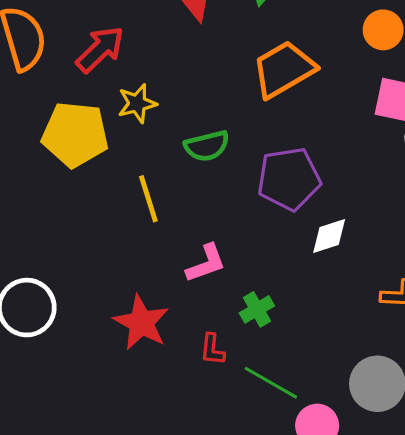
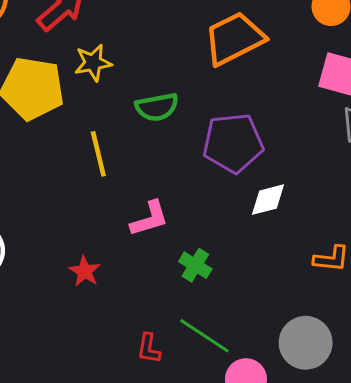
green cross: (257, 309) -> (195, 265), turned -32
red star: (141, 323) -> (85, 271), size x0.6
red L-shape: (212, 349) -> (149, 348), moved

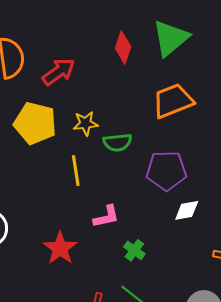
yellow star: (93, 63) -> (86, 123), moved
red star: (85, 271) -> (60, 248), size x1.6

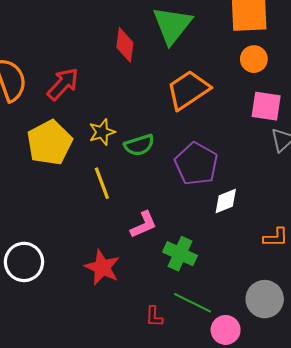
yellow pentagon: (35, 123) -> (50, 143), turned -30
purple pentagon: (166, 171) -> (196, 164), turned -30
green cross: (134, 250) -> (180, 254), size x1.4

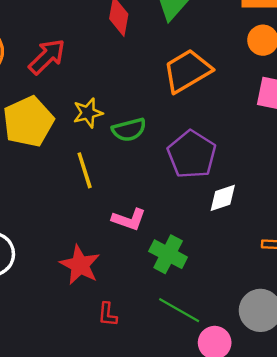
pink L-shape: (144, 225) -> (129, 219), turned 40
red L-shape: (154, 316) -> (108, 314), moved

